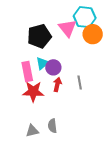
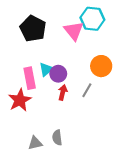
orange circle: (93, 34) -> (101, 66), moved
black pentagon: (39, 36) -> (33, 29), moved, turned -30
gray line: (80, 83) -> (87, 90), turned 40
red star: (33, 92) -> (20, 100), moved, turned -30

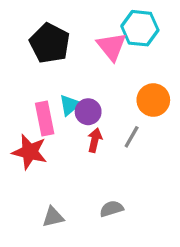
red star: (20, 100) -> (30, 152), turned -30
gray semicircle: (57, 138) -> (112, 209), moved, turned 80

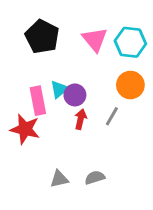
cyan hexagon: (140, 28) -> (130, 42), moved
gray triangle: (53, 217) -> (59, 179), moved

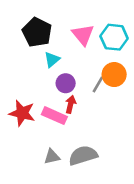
cyan triangle: (59, 89) -> (52, 60), moved
pink rectangle: (38, 101) -> (54, 116), moved, turned -55
gray line: (112, 116) -> (98, 84), moved
gray semicircle: (95, 178) -> (83, 155), size x1.6

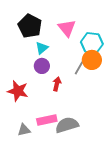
cyan hexagon: (114, 37) -> (92, 43), moved
purple circle: (66, 83) -> (42, 66), moved
pink rectangle: (54, 116) -> (47, 120), moved, turned -36
gray triangle: (52, 157) -> (24, 130), moved

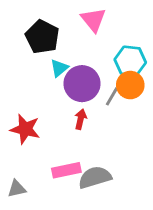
pink triangle: (67, 28) -> (93, 20), moved
purple circle: (42, 66) -> (82, 84), moved, size x1.6
gray triangle: (24, 130) -> (17, 189), moved

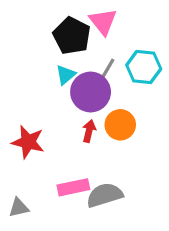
black pentagon: (42, 37) -> (72, 36), moved
orange circle: (130, 85) -> (120, 125), moved
gray line: (112, 96) -> (108, 69), moved

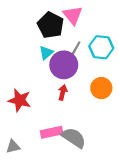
orange circle: (120, 125) -> (101, 88), moved
gray semicircle: (105, 195) -> (74, 138), turned 50

